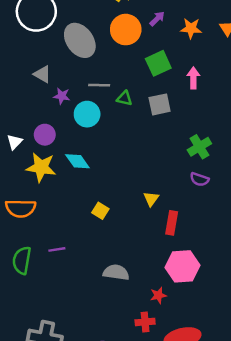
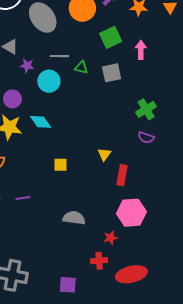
yellow square: (100, 211) -> (60, 165), turned -32

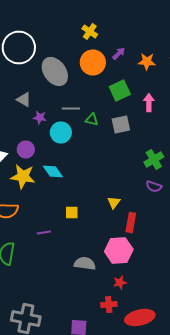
purple line: (23, 198) -> (44, 232), moved
pink hexagon: (131, 213) -> (119, 250), moved

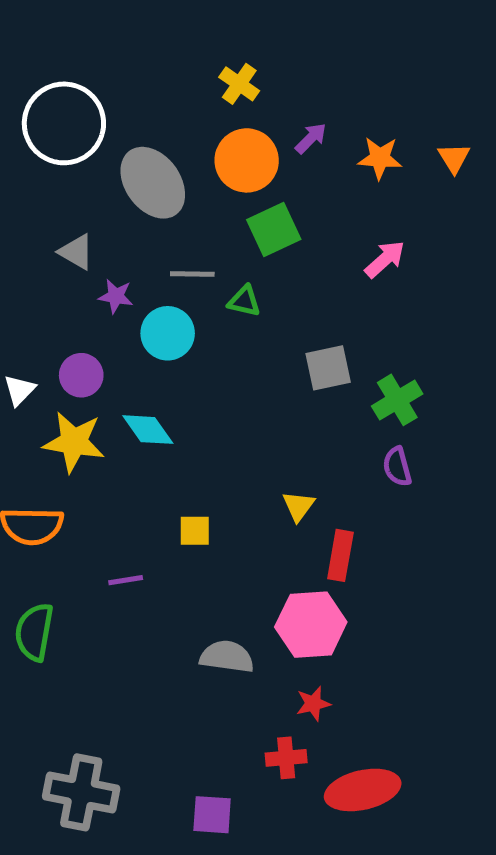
green square: (120, 90) -> (274, 230), moved
pink arrow: (149, 102) -> (385, 259), turned 48
gray square: (121, 124) -> (328, 368), moved
purple semicircle: (154, 186) -> (397, 467), turned 56

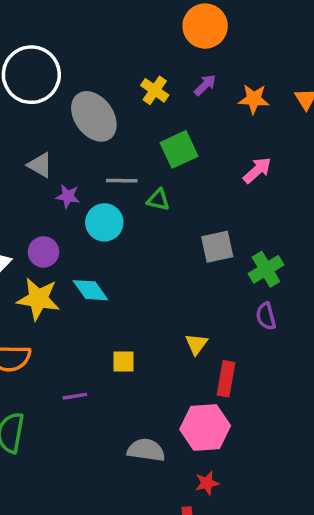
yellow cross: (239, 84) -> (155, 90), moved
orange circle: (247, 160) -> (205, 26), moved

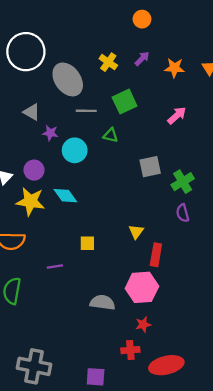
orange circle: (205, 26) -> (142, 19), size x0.6
gray line: (122, 181) -> (86, 111), moved

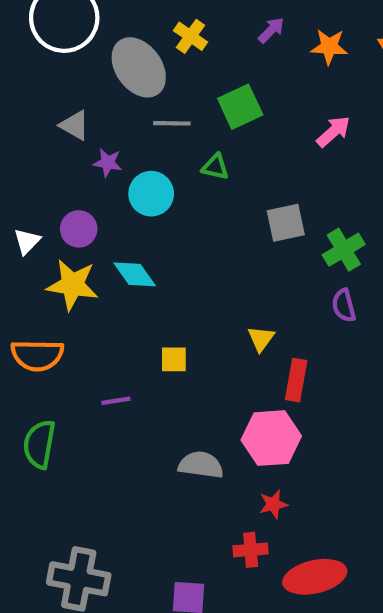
yellow cross: (108, 62) -> (191, 36), moved

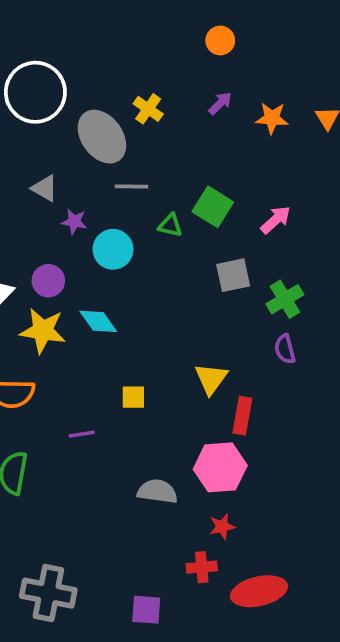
green square: (240, 107) -> (213, 207), moved, turned -33
pink arrow: (333, 132) -> (276, 220), moved
yellow triangle: (261, 339) -> (211, 379), size x1.4

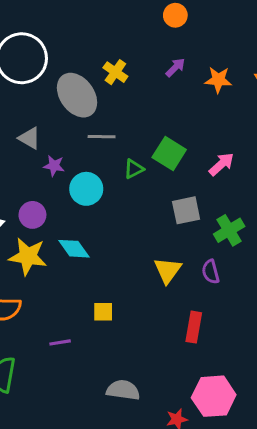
green triangle: (170, 225) -> (134, 169), turned -40
purple semicircle: (285, 349) -> (211, 272), moved
yellow triangle: (211, 379) -> (168, 270), moved
pink hexagon: (220, 467) -> (214, 396), moved

